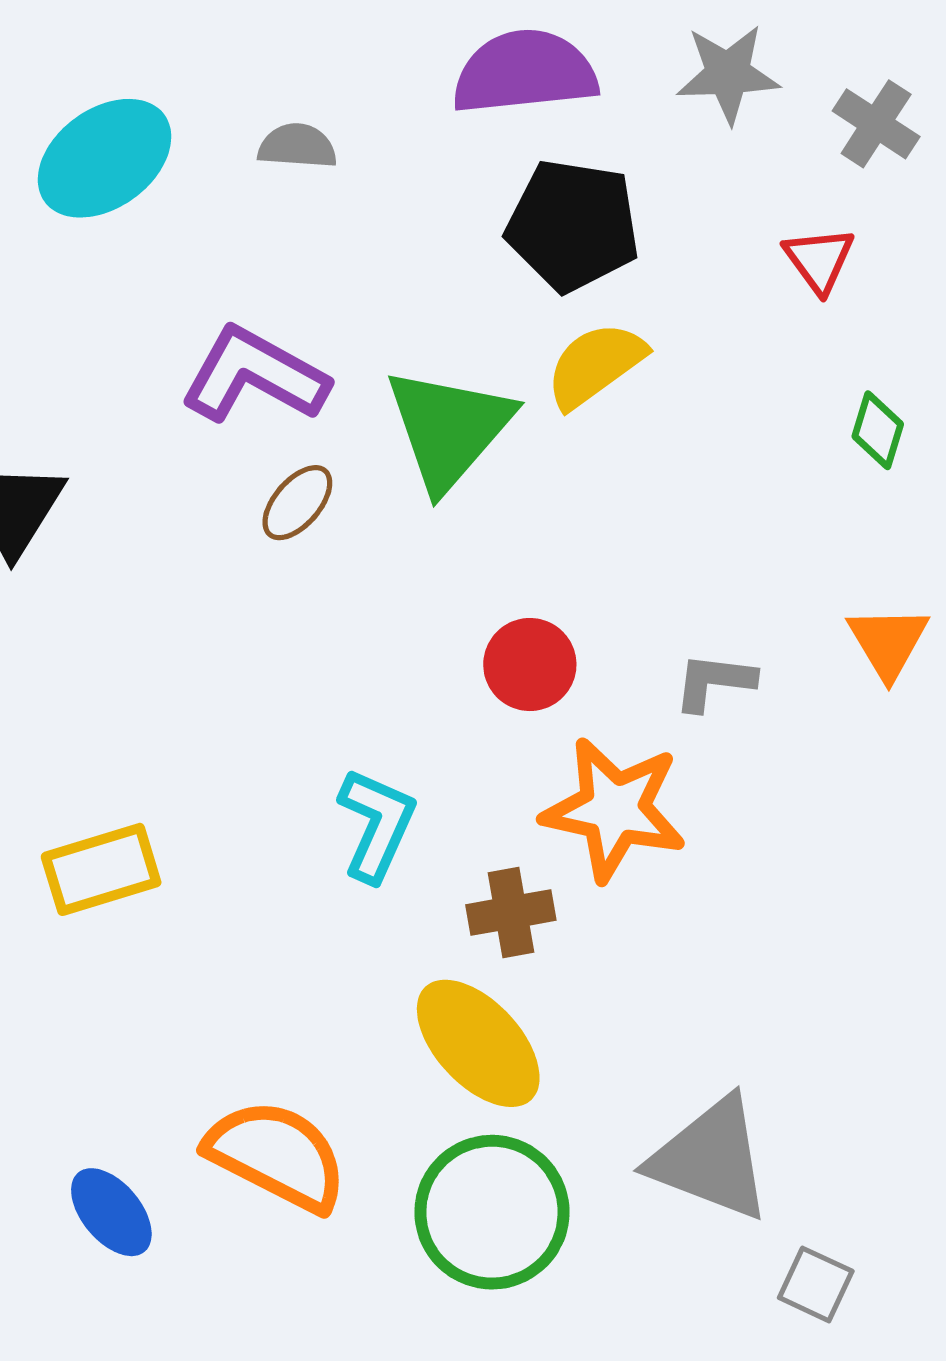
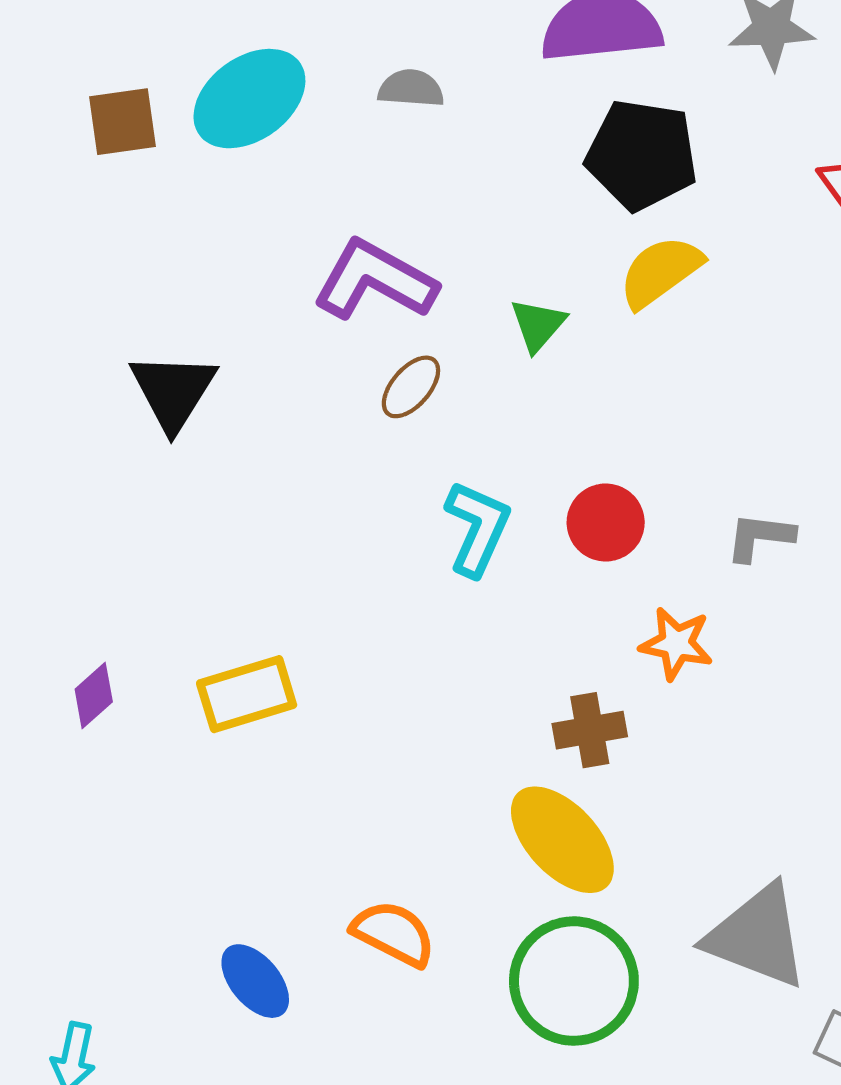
green triangle: (449, 429) -> (538, 325), size x0.5
orange star: (614, 809) -> (676, 644), size x0.6
cyan L-shape: (377, 825) -> (477, 528), moved
orange semicircle: (277, 1155) -> (394, 933), size x0.7

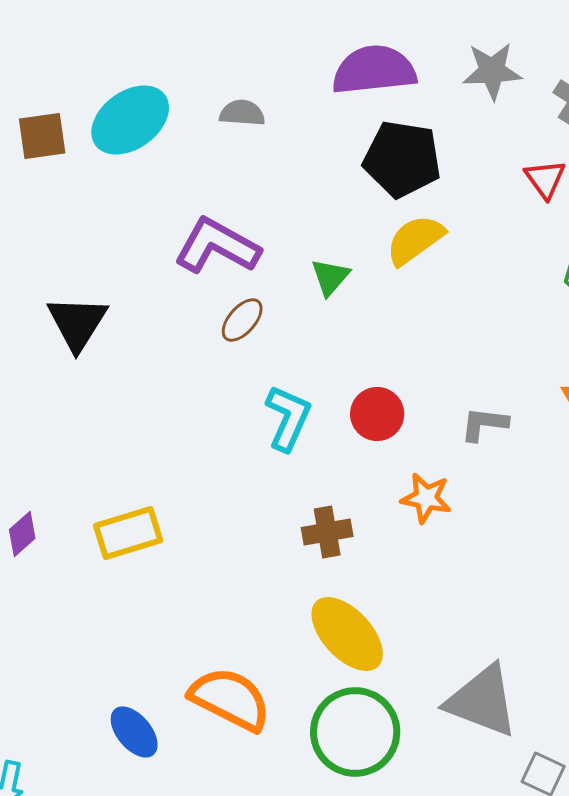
brown cross: (590, 730) -> (327, 532), moved
orange semicircle: (394, 933) -> (230, 699), size x1.4

